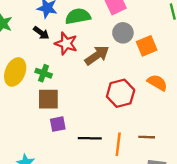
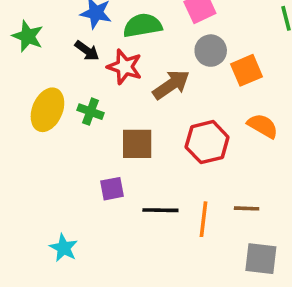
brown square: (48, 99) -> (137, 144), moved

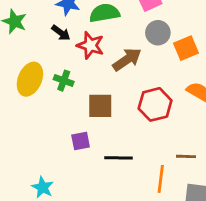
orange line: (203, 219) -> (161, 179), moved

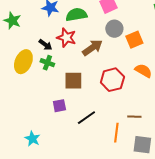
black arrow: (61, 33) -> (45, 45), moved
black line: (119, 158) -> (86, 118), turned -36

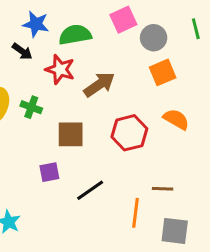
gray circle: (114, 29) -> (154, 38), moved
black arrow: (45, 45) -> (22, 51), moved

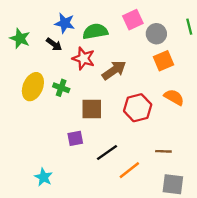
orange line: (135, 213) -> (129, 170), moved, turned 45

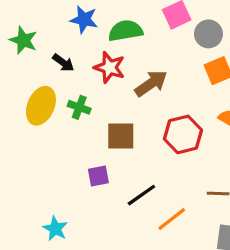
black arrow: (54, 44) -> (63, 63), moved

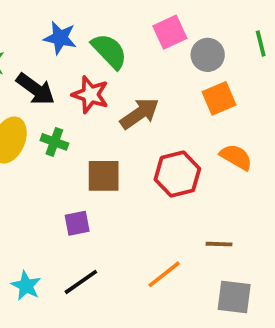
green semicircle: (126, 31) -> (109, 51), turned 56
black arrow: (63, 63) -> (35, 89), size x1.5
black line: (141, 195) -> (81, 282), moved

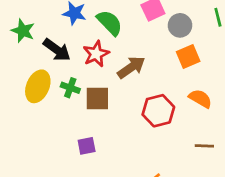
red star: (90, 95) -> (96, 54), turned 30
brown square: (104, 176) -> (97, 99), moved
brown line: (219, 244) -> (204, 146), moved

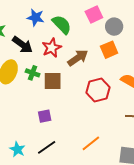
orange square: (188, 57) -> (109, 50), moved

